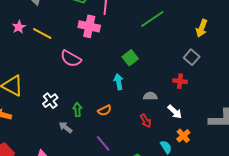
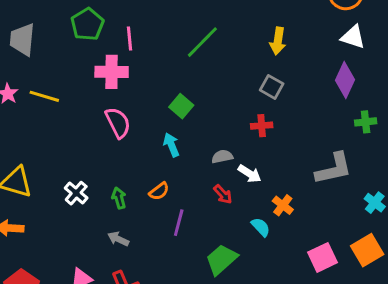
pink semicircle: (71, 59) -> (118, 123), moved, turned -135
white arrow: (175, 112) -> (250, 174), moved
gray arrow: (66, 127) -> (118, 239), moved
purple line: (103, 143) -> (179, 223), moved, turned 66

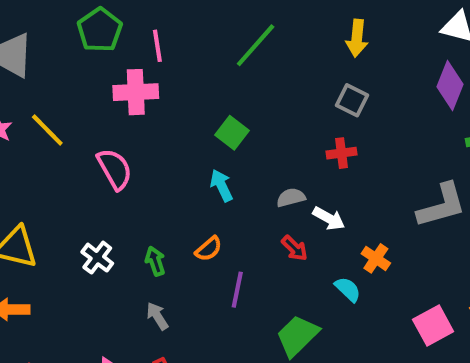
yellow line: (44, 96) -> (47, 130), turned 32
pink semicircle: (118, 123) -> (115, 169), moved
gray arrow: (118, 239) -> (157, 316), turned 35

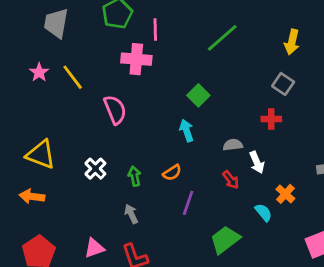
white arrow: (329, 218) -> (257, 162), turned 30

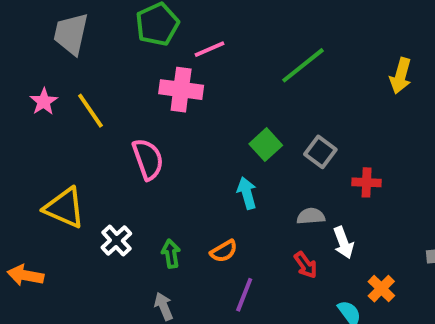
pink line: (155, 30) -> (210, 49), turned 65
gray square: (283, 84) -> (320, 152), moved
yellow triangle: (41, 154) -> (64, 208), moved

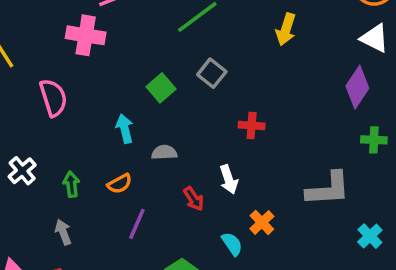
gray square: (320, 152) -> (212, 73), moved
cyan arrow: (247, 193) -> (125, 129), moved
gray semicircle: (311, 216) -> (164, 152), moved

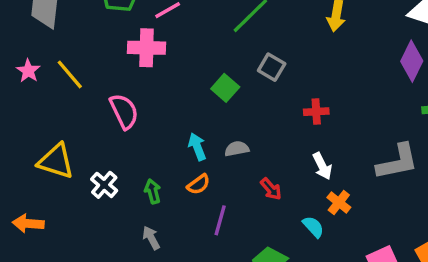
cyan arrow: (125, 129) -> (197, 147), moved
white arrow: (229, 179) -> (322, 166), moved

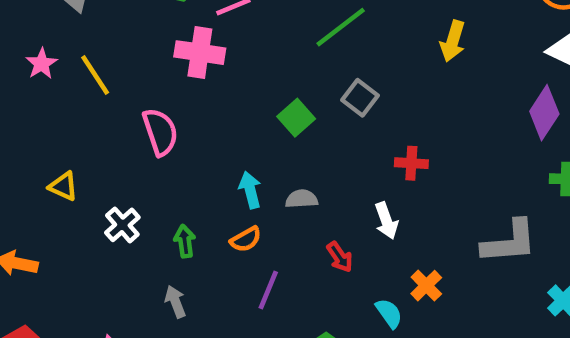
yellow triangle: (56, 161) -> (63, 186), size x0.6
white arrow: (322, 166) -> (386, 221), moved

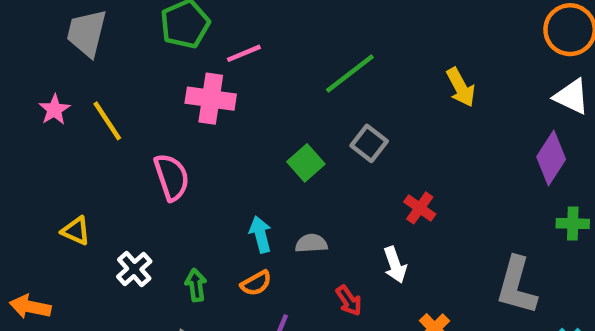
yellow arrow: (453, 41) -> (461, 87), turned -45
red cross: (411, 163) -> (420, 208), turned 32
gray L-shape: (509, 242) -> (517, 286), turned 110

